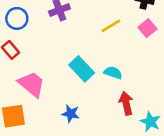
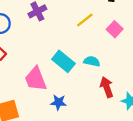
pink square: (147, 28) -> (115, 29), moved
pink trapezoid: (32, 84) -> (36, 79), moved, turned -144

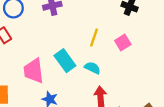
yellow line: (85, 20) -> (94, 38), moved, turned -48

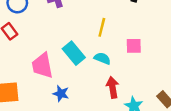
pink square: (123, 42) -> (134, 46), moved, turned 35

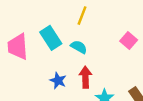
pink square: (134, 46) -> (129, 41), moved, turned 35
blue star: (61, 93) -> (58, 81), moved

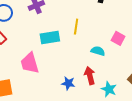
cyan rectangle: (51, 38) -> (50, 38), moved, turned -54
cyan semicircle: (79, 47) -> (98, 51), moved

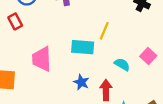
cyan rectangle: (50, 38) -> (83, 47), moved
blue star: (68, 83) -> (81, 82), moved

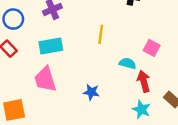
cyan rectangle: (83, 47) -> (51, 46), moved
red arrow: (106, 90) -> (144, 81), moved

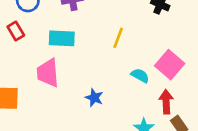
pink square: (152, 48) -> (170, 65), size x1.5
red arrow: (144, 81) -> (166, 102), moved

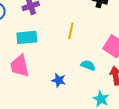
cyan semicircle: (140, 76) -> (88, 65), moved

